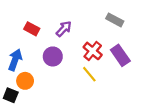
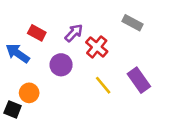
red cross: (93, 51) -> (97, 47), moved
purple rectangle: (120, 55) -> (139, 80), moved
blue arrow: (15, 60) -> (18, 53), moved, turned -75

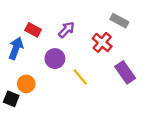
red cross: (97, 47) -> (102, 42), moved
blue arrow: (18, 53) -> (16, 48), turned 75
yellow line: (103, 85) -> (80, 77), moved

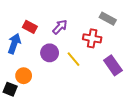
red cross: (102, 42) -> (92, 38), turned -30
yellow line: (80, 77) -> (73, 59), moved

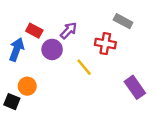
purple circle: (50, 53) -> (52, 49), moved
purple rectangle: (113, 65) -> (135, 87), moved

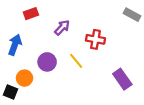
gray rectangle: (123, 21) -> (132, 15), moved
red rectangle: (34, 31) -> (31, 14), moved, turned -48
purple circle: (52, 49) -> (47, 62), moved

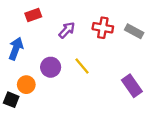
gray rectangle: (132, 15) -> (134, 31), moved
red cross: (95, 39) -> (103, 28), moved

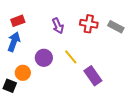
red rectangle: (33, 15) -> (18, 21), moved
purple arrow: (67, 30) -> (58, 26), turned 112
purple rectangle: (132, 86) -> (93, 76), moved

